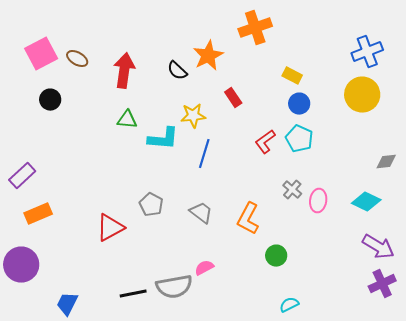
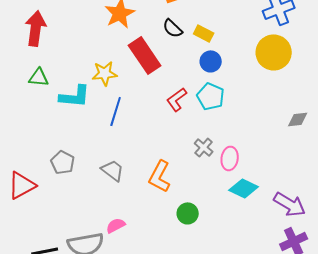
black semicircle: (177, 71) -> (173, 28), moved
red rectangle: (233, 98) -> (145, 55), size x1.8
cyan diamond: (366, 202) -> (244, 188), moved

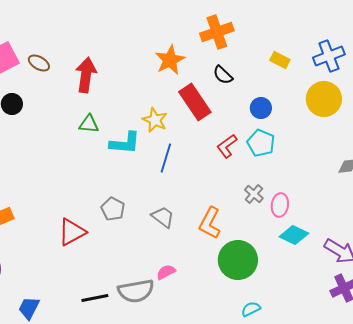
yellow rectangle: (204, 33) -> (280, 60), moved
yellow star: (105, 73) -> (155, 120), turned 30
green circle: (188, 213) -> (238, 260), size x1.8

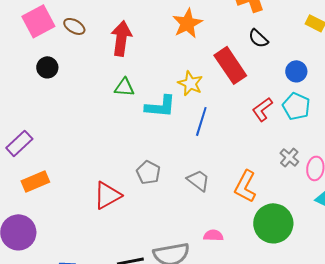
orange star: (170, 60) -> (187, 23), moved
pink semicircle: (166, 272) -> (213, 235), moved, turned 30

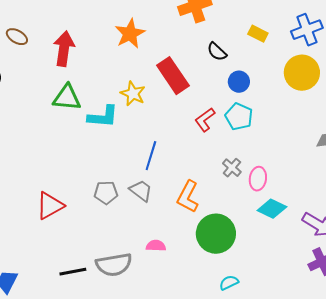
black semicircle: (258, 38) -> (217, 52), moved
green triangle: (124, 87) -> (67, 98), size x1.4
blue line: (201, 121) -> (151, 156), moved
gray pentagon: (148, 172) -> (106, 193), moved, turned -30

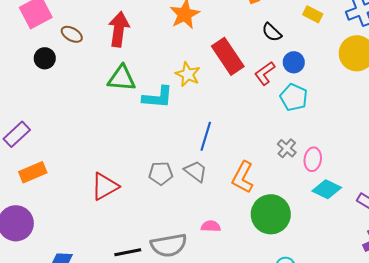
brown ellipse: (17, 37) -> (72, 34), moved
red L-shape: (205, 120) -> (265, 73), moved

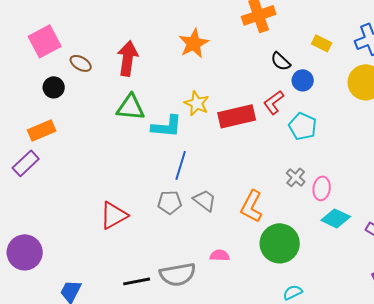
red rectangle: (228, 56) -> (237, 116), moved, turned -69
blue circle: (294, 62) -> (303, 80), moved
blue line: (206, 136) -> (181, 165), moved
orange rectangle: (33, 172) -> (42, 130), moved

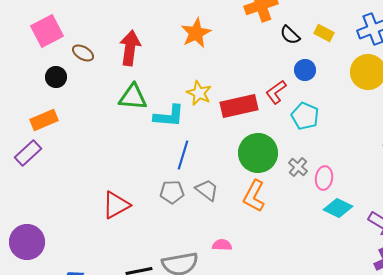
black semicircle: (281, 61) -> (290, 35), moved
green circle: (280, 243) -> (258, 153), moved

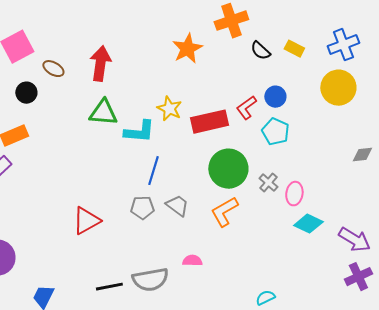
orange star: (196, 33) -> (187, 49), moved
blue circle: (305, 70) -> (275, 97), moved
orange L-shape: (254, 196) -> (224, 212), turned 32

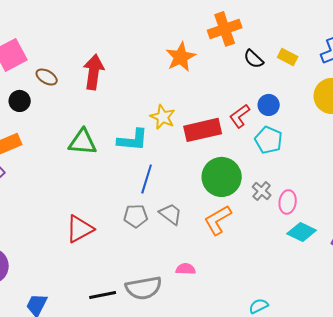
green triangle: (103, 113) -> (83, 142), moved

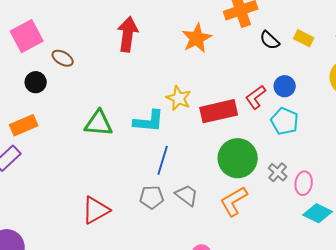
red arrow: (94, 72) -> (128, 34), moved

